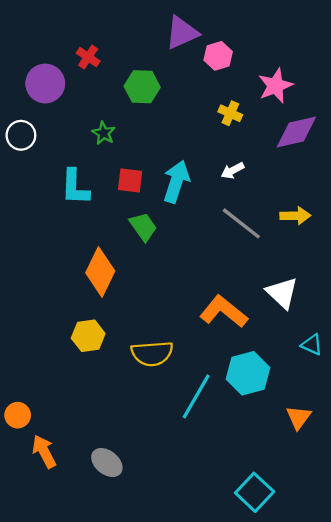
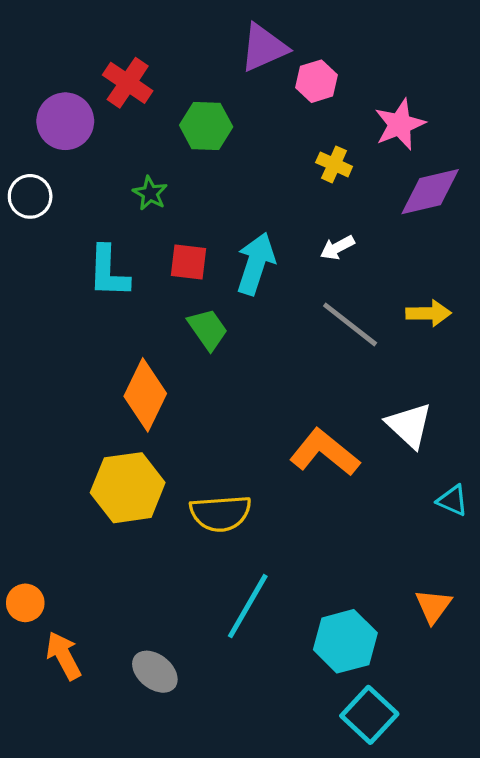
red cross: (88, 57) -> (128, 83), size x1.4
yellow hexagon: (88, 336) -> (128, 488), size x1.5
cyan hexagon: (248, 373) -> (345, 641), moved
cyan line: (196, 396) -> (248, 606), moved

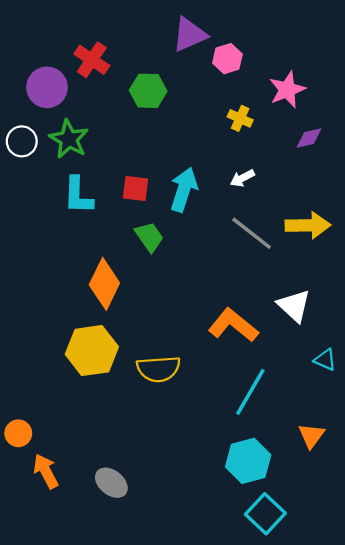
purple diamond: (430, 192) -> (309, 138), size x0.6
green star: (150, 193) -> (69, 139), moved, size x1.6
yellow arrow: (429, 313) -> (308, 225), size x1.4
cyan line: (248, 606) -> (250, 392), moved

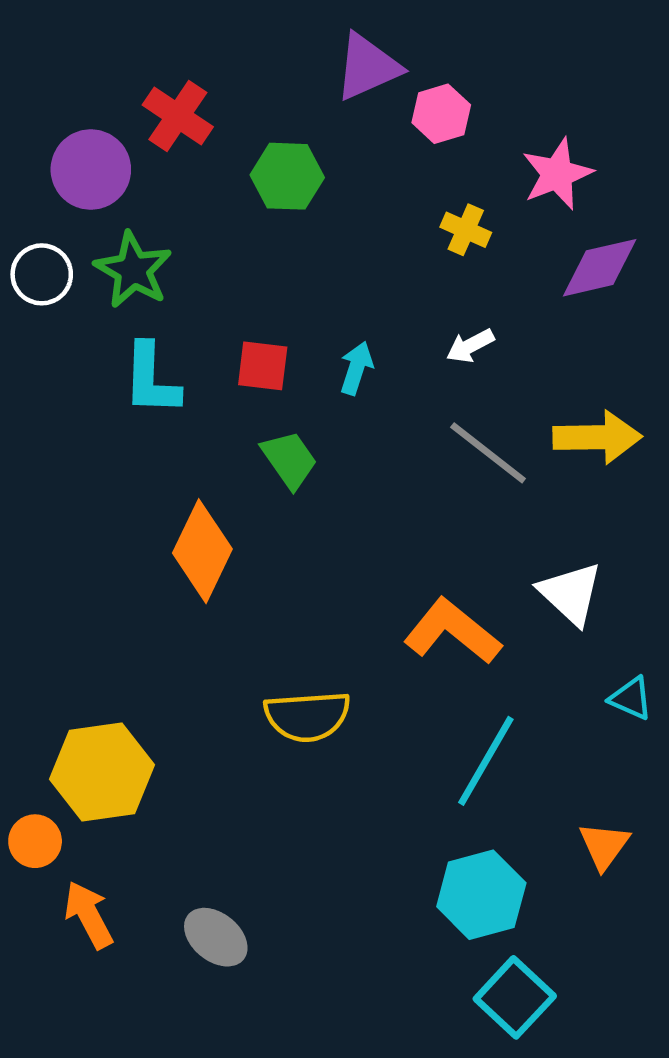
purple diamond: (309, 138) -> (600, 268), size x1.5
cyan arrow: (184, 190) -> (356, 368), size x0.6
yellow hexagon: (92, 351) -> (102, 772), moved

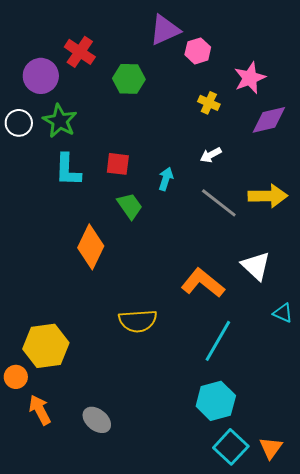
cyan arrow: (356, 368) -> (166, 179), moved
orange triangle: (604, 846) -> (271, 448), moved

